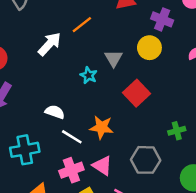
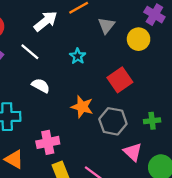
gray triangle: (114, 58) -> (106, 25), moved
white line: (72, 137) -> (30, 52), moved
gray hexagon: (146, 160) -> (113, 121), moved
pink triangle: (102, 166) -> (133, 152), moved

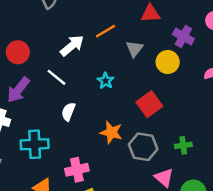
white semicircle: (41, 86) -> (68, 112), turned -96

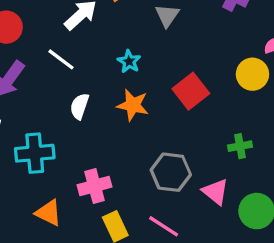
yellow circle: (168, 62) -> (252, 74), moved
orange star: (111, 132) -> (133, 105), moved
gray hexagon: (143, 147) -> (171, 172), moved

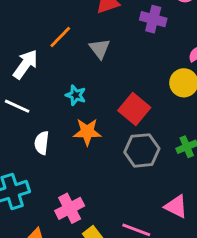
gray hexagon: (171, 172) -> (142, 150), moved
pink triangle: (215, 192) -> (176, 206), moved

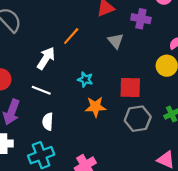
gray triangle: (100, 49) -> (116, 41), moved
red square: (134, 109) -> (130, 88), turned -35
white semicircle: (42, 143) -> (48, 122), moved

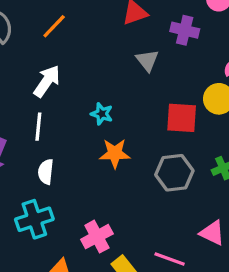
orange line: (71, 36) -> (54, 26), moved
red square: (130, 88) -> (182, 118), moved
white line: (41, 90) -> (38, 127), turned 72

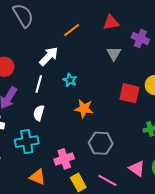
orange line: (54, 26) -> (72, 30), moved
cyan star: (102, 114) -> (70, 80), moved
gray hexagon: (174, 173) -> (101, 143), moved

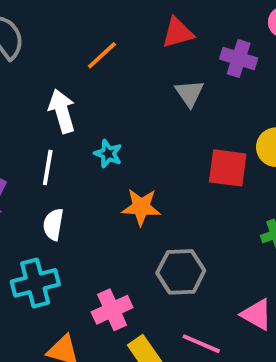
white arrow: (49, 56) -> (62, 111), turned -55

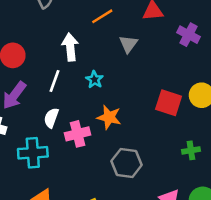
gray triangle: (189, 93) -> (128, 44), moved
pink cross: (112, 310) -> (78, 134), moved

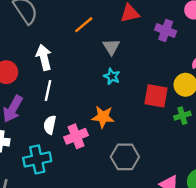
white arrow: (70, 47) -> (44, 57), moved
cyan star: (94, 80) -> (112, 76), moved
green cross: (191, 150) -> (182, 116), moved

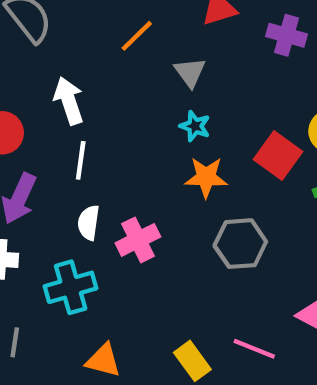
red square: (156, 96) -> (278, 155), turned 30
orange star: (103, 117) -> (206, 177), moved
gray hexagon: (125, 157) -> (240, 244), moved

